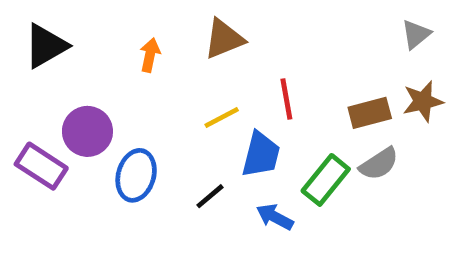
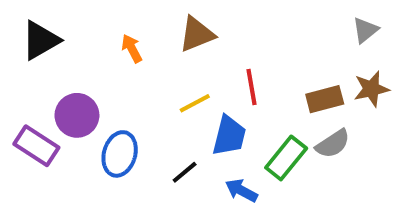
orange arrow: (150, 55) -> (132, 48), turned -40

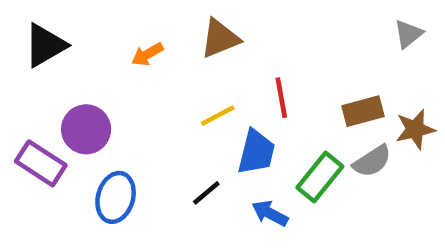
orange arrow: (132, 48) -> (147, 54), turned -92
brown star: (371, 89) -> (415, 129), moved
blue ellipse: (120, 154) -> (116, 197), moved

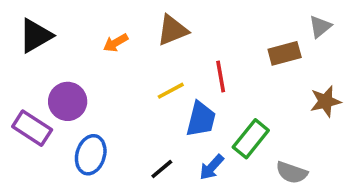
brown rectangle: (363, 111) -> (285, 53), moved
gray semicircle: (372, 161) -> (292, 173), moved, turned 52
black line: (206, 193) -> (162, 169), moved
blue arrow: (270, 213) -> (212, 167), turned -76

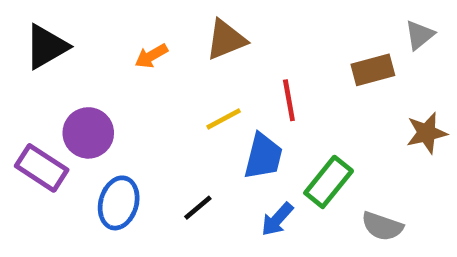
black line: (162, 169) -> (198, 208), moved

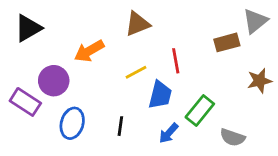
gray triangle: (420, 35) -> (255, 21), size x1.4
orange arrow: (151, 56) -> (89, 51), moved, size x1.5
black line: (198, 208) -> (120, 126), turned -42

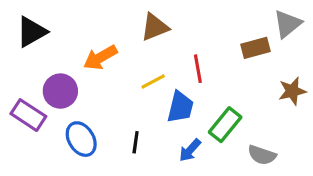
blue ellipse: (72, 123) -> (81, 139), turned -48

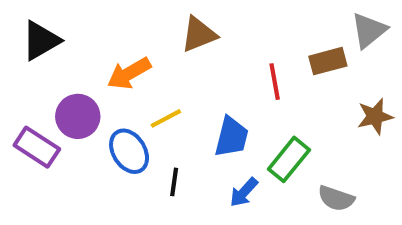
red line: (198, 69) -> (275, 82), moved
yellow line: (153, 81) -> (166, 118), moved
blue ellipse: (81, 139) -> (129, 151), moved

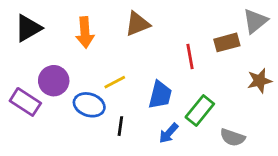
orange arrow: (129, 73) -> (85, 32), moved, turned -64
blue ellipse: (129, 151) -> (89, 105), turned -40

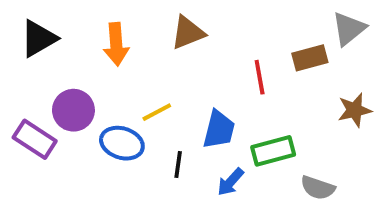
green rectangle: (200, 110) -> (273, 151), turned 36
black line: (120, 126) -> (178, 164), moved

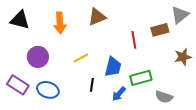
black triangle: (39, 38) -> (20, 20), turned 45
purple rectangle: (35, 139) -> (18, 85), moved
blue ellipse: (122, 143) -> (48, 90), moved

